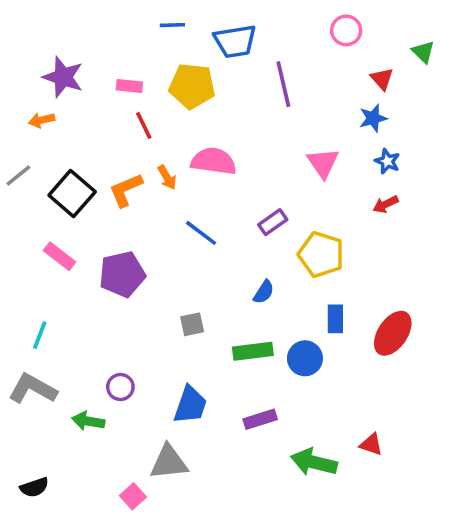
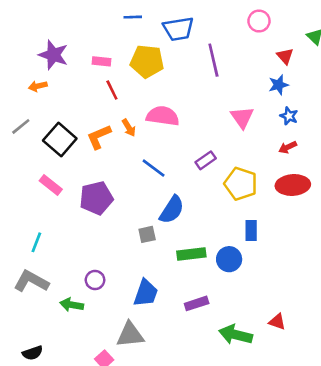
blue semicircle: (264, 292) -> (172, 210), moved, size x1.6
red ellipse: (393, 333) -> (293, 185), moved, turned 52

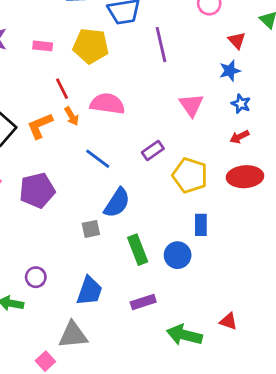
red line: (112, 90) -> (62, 89), moved
green rectangle: (191, 254) -> (138, 250), turned 76

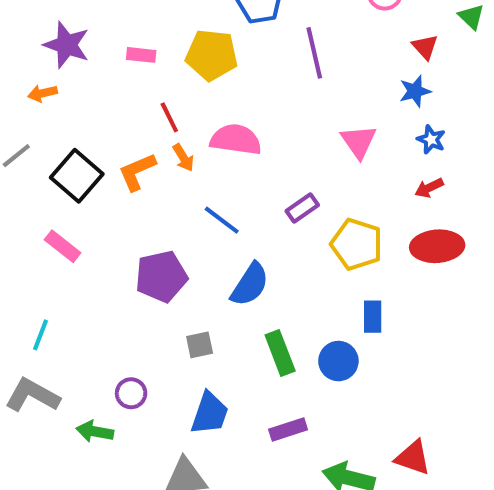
purple pentagon: (37, 190) -> (161, 276), moved
gray square: (91, 229) -> (200, 345), moved
red triangle: (228, 321) -> (413, 458), size x1.4

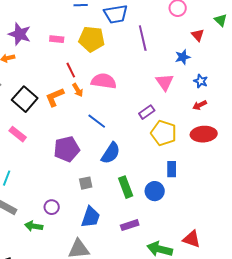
blue star: (415, 91) -> (183, 57), moved
purple rectangle: (302, 208) -> (147, 112), moved

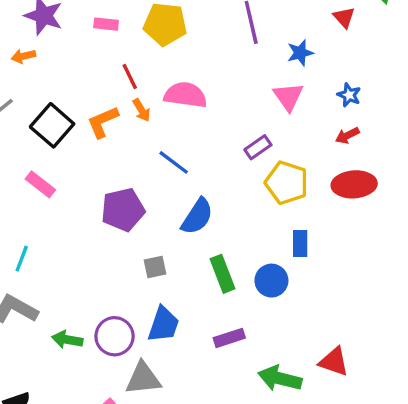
blue star: (183, 57) -> (300, 53), moved
purple circle: (52, 207) -> (115, 336), moved, size x1.5

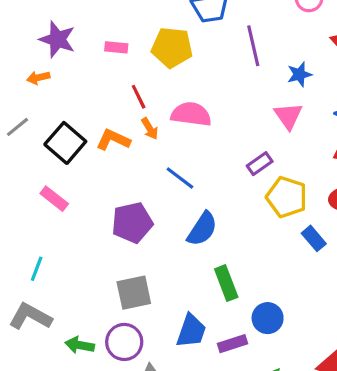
orange L-shape: (103, 122) -> (113, 140), turned 48
blue rectangle: (300, 243) -> (314, 238), moved, turned -40
gray square: (155, 267) -> (134, 293), moved, size x1.6
blue circle: (271, 281) -> (268, 318), moved
blue trapezoid: (163, 324) -> (191, 331), moved

